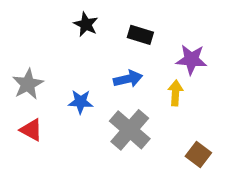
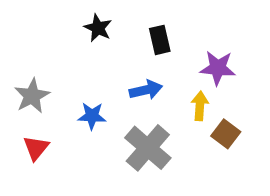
black rectangle: (140, 35) -> (160, 40), turned 60
red triangle: (31, 130) -> (36, 148), turned 40
brown square: (198, 154) -> (226, 134), moved

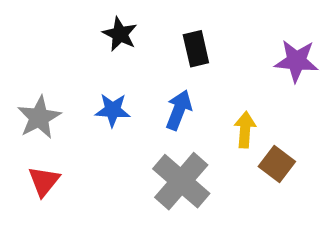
purple star: (218, 68) -> (296, 61), moved
blue arrow: (146, 90) -> (179, 110), turned -56
blue star: (92, 116) -> (113, 110), moved

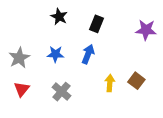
black rectangle: (196, 49) -> (96, 24), turned 35
yellow arrow: (245, 130) -> (110, 83), moved
gray cross: (181, 181) -> (61, 92), moved, size x0.7

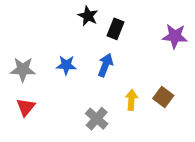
black star: (59, 17) -> (88, 16), moved
gray star: (19, 58) -> (23, 69), turned 30
gray cross: (61, 92) -> (97, 119), moved

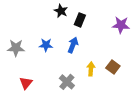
red triangle: (26, 107) -> (26, 83), moved

